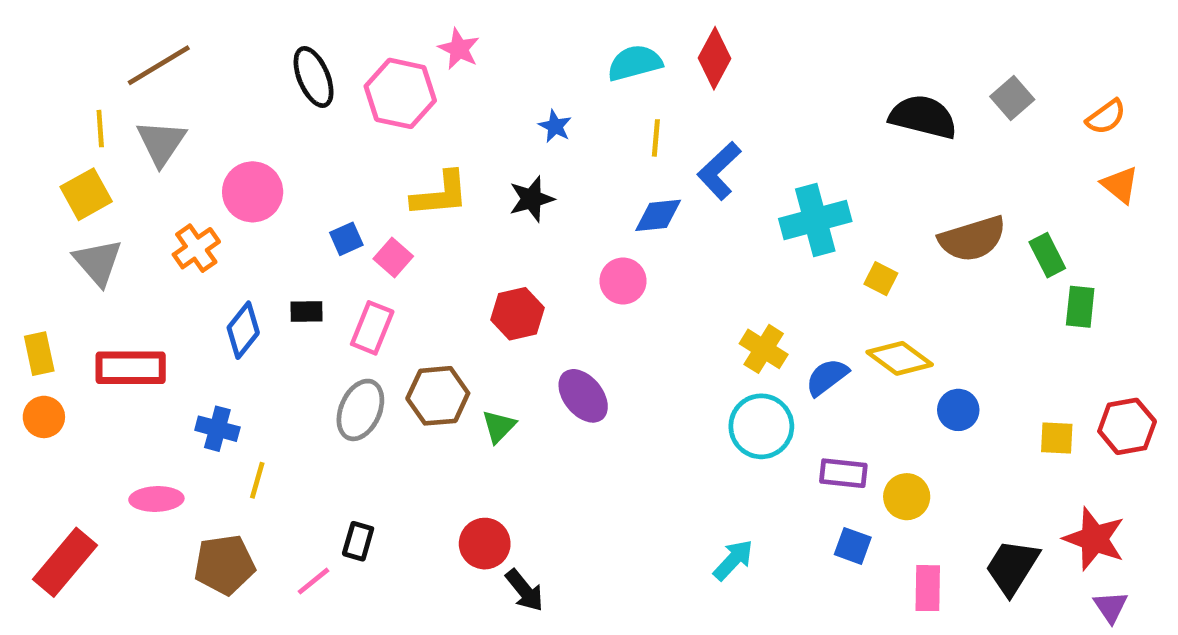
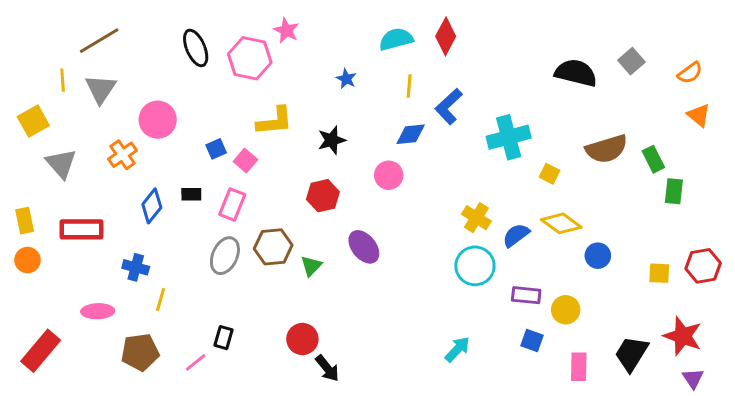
yellow square: (86, 194) -> (33, 121), moved
black star: (532, 199) -> (332, 140), moved

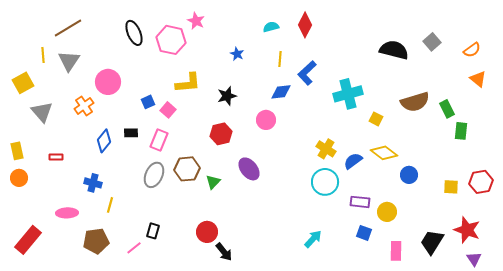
cyan semicircle: (396, 39) -> (271, 27), size x0.7
red rectangle: (82, 229) -> (56, 157), size x0.5

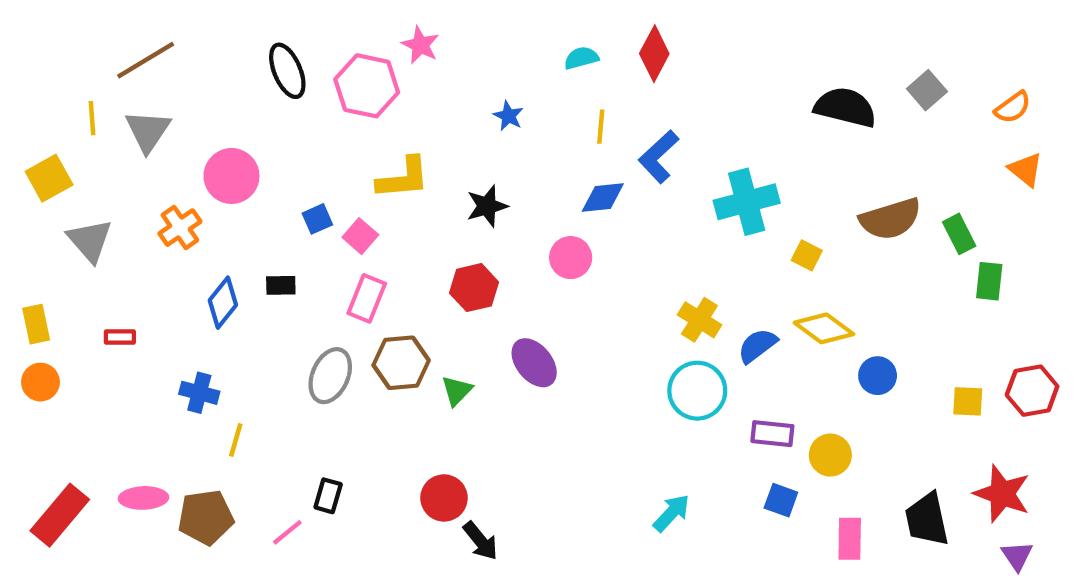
pink rectangle: (159, 140) -> (367, 298), moved
pink ellipse: (67, 213) -> (143, 498), moved
black trapezoid: (432, 242) -> (927, 519), turned -44

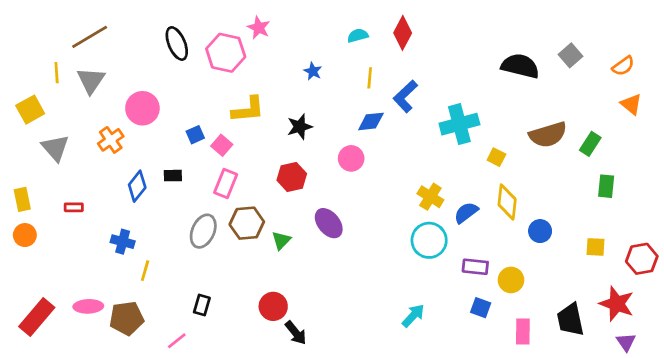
green rectangle: (959, 234) -> (590, 144), turned 60
green rectangle: (989, 281) -> (606, 186), moved
yellow diamond: (824, 328) -> (507, 202), turned 60
red hexagon: (1032, 391) -> (642, 259), moved
pink line: (287, 532) -> (177, 341), moved

